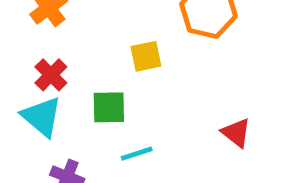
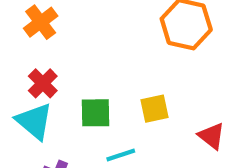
yellow square: (146, 56) -> (155, 109), moved

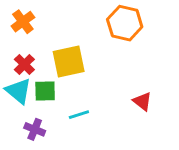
yellow square: (155, 109) -> (69, 61), moved, size x1.6
green square: (95, 113) -> (45, 91), moved

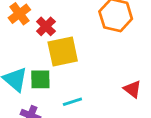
red cross: (24, 64) -> (46, 26), moved

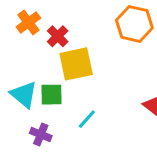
cyan line: (72, 102) -> (87, 119), turned -30

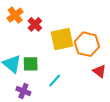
orange hexagon: (134, 24) -> (87, 44), moved
yellow square: (76, 64) -> (62, 39), moved

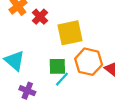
orange hexagon: (87, 44) -> (89, 62), moved
green square: (31, 64) -> (57, 66), moved

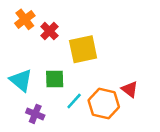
orange hexagon: (89, 62) -> (104, 104), moved
green square: (57, 66) -> (55, 79), moved

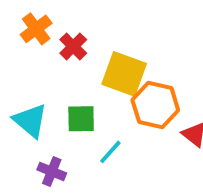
yellow square: (83, 49) -> (124, 74), turned 32
orange hexagon: (104, 104) -> (155, 105), moved

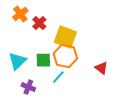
orange hexagon: (155, 105) -> (65, 56), moved
cyan triangle: (30, 121) -> (17, 61), turned 36

